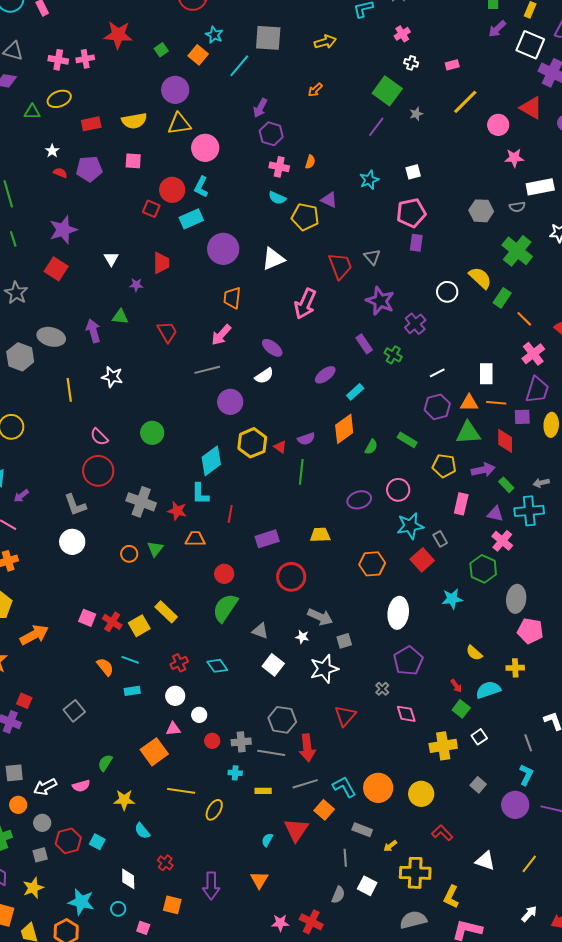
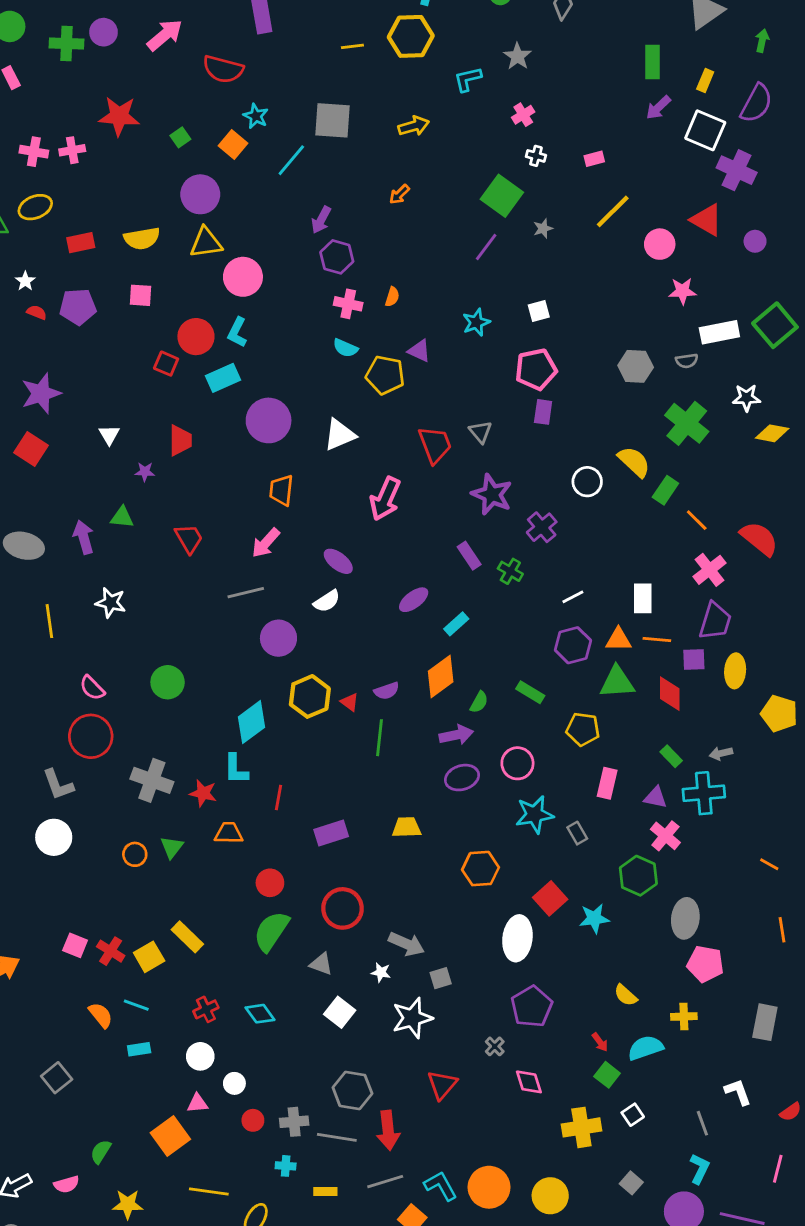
purple arrow: (483, 470) -> (456, 735), moved
red square: (422, 560) -> (550, 898), moved
red circle: (291, 577) -> (342, 908), moved

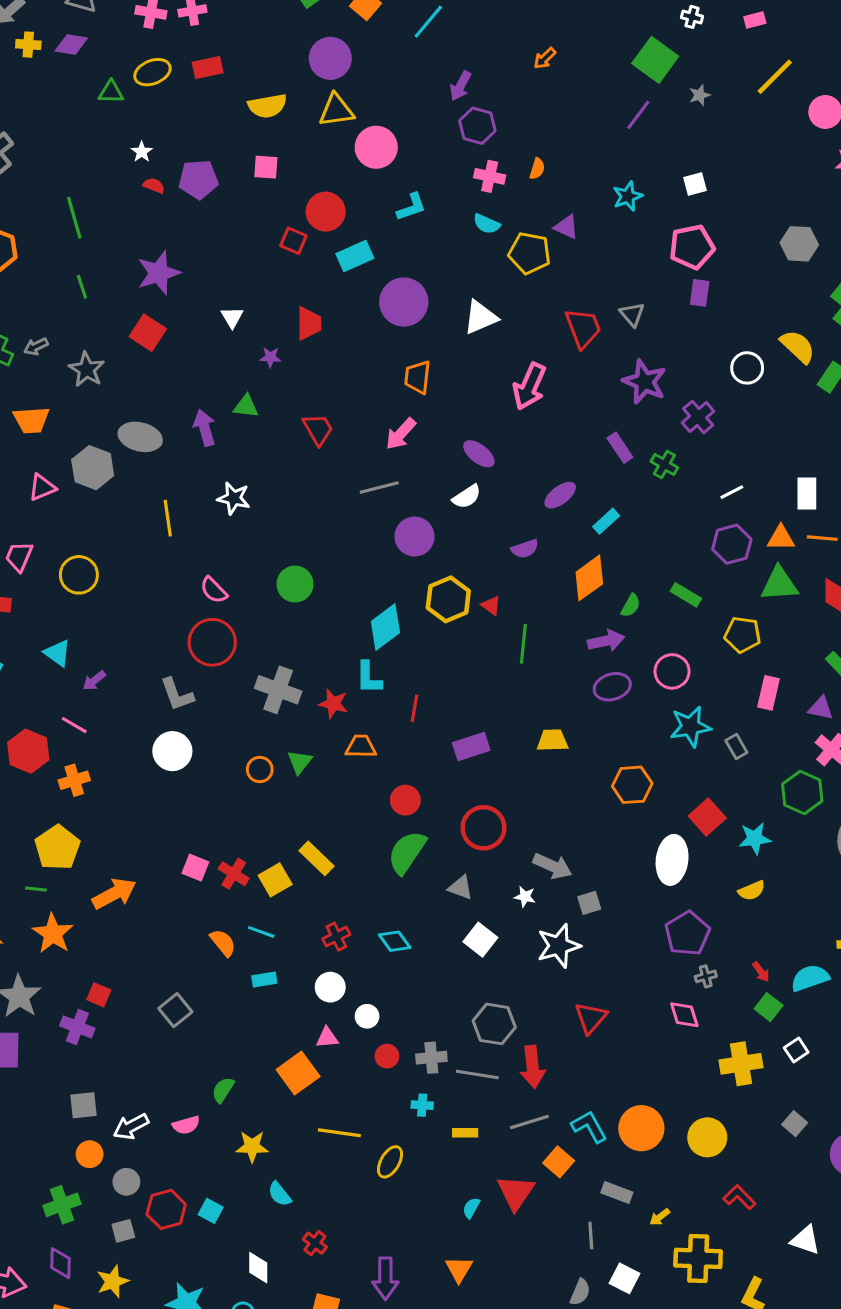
red rectangle: (81, 243) -> (208, 68), moved
cyan L-shape: (237, 332) -> (411, 207), moved, turned -136
purple semicircle: (387, 691) -> (525, 549), moved
yellow semicircle: (626, 995) -> (752, 891), moved, turned -65
gray cross: (495, 1046) -> (706, 976), moved, turned 30

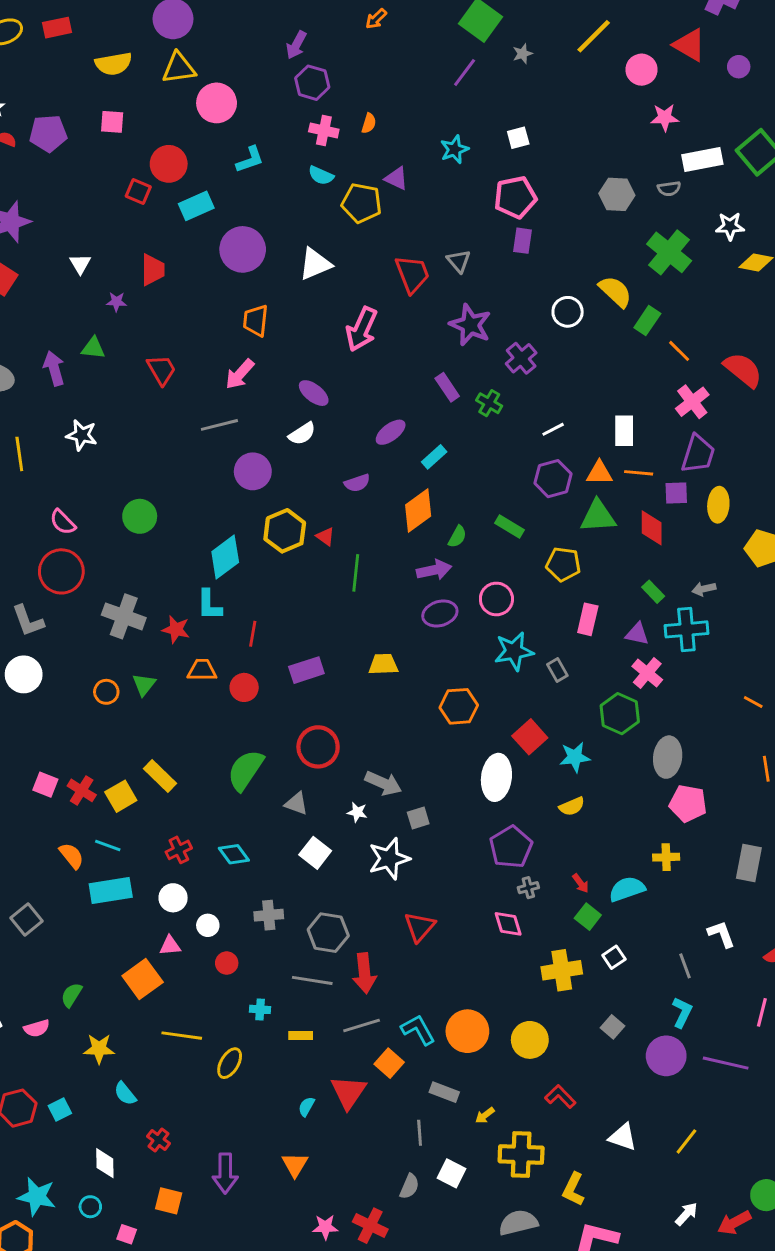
red circle: (405, 800) -> (244, 687), moved
cyan rectangle: (264, 979) -> (111, 891), size x1.8
gray cross: (431, 1058) -> (269, 915), moved
cyan square: (211, 1211) -> (60, 1110), turned 35

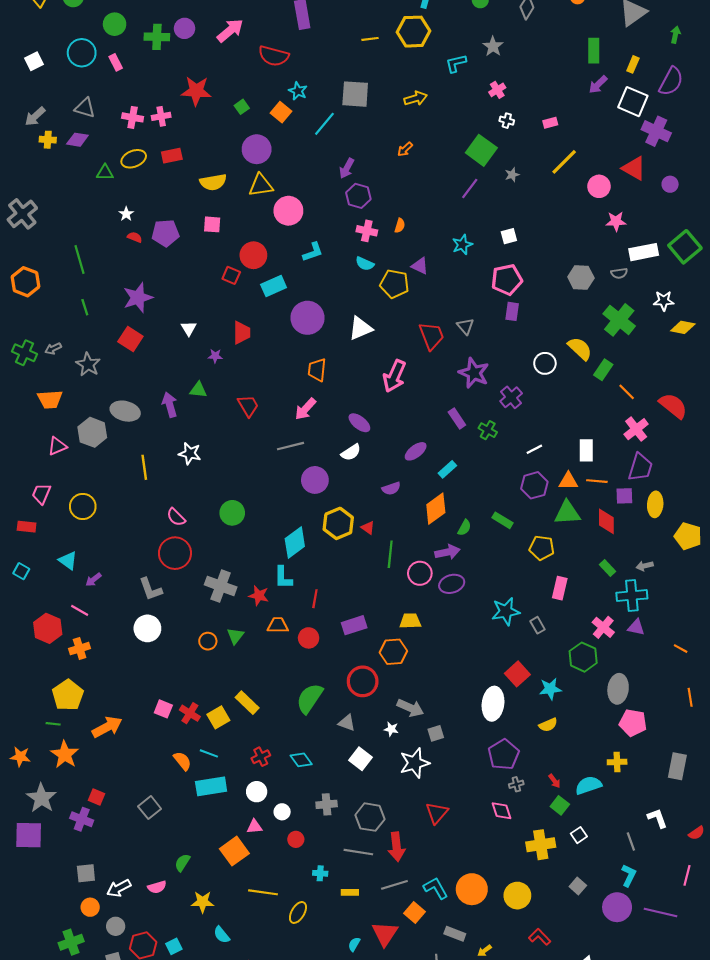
pink circle: (496, 599) -> (420, 573), moved
purple triangle: (637, 634) -> (636, 627), moved
orange hexagon: (459, 706) -> (393, 652), moved

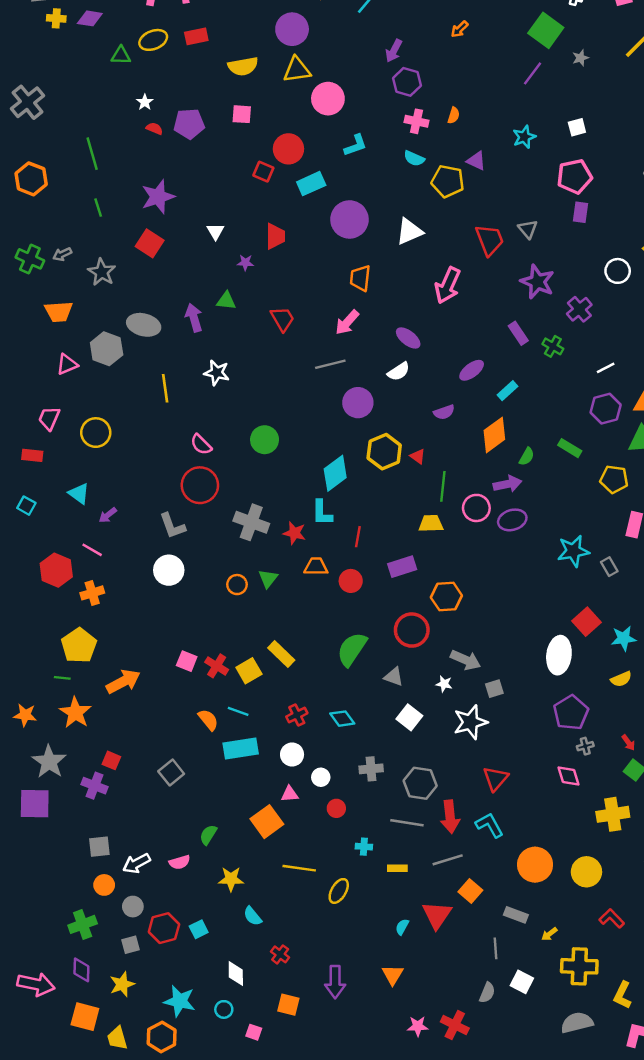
yellow trapezoid: (410, 621) -> (431, 524), moved
cyan L-shape: (436, 888) -> (490, 825), moved

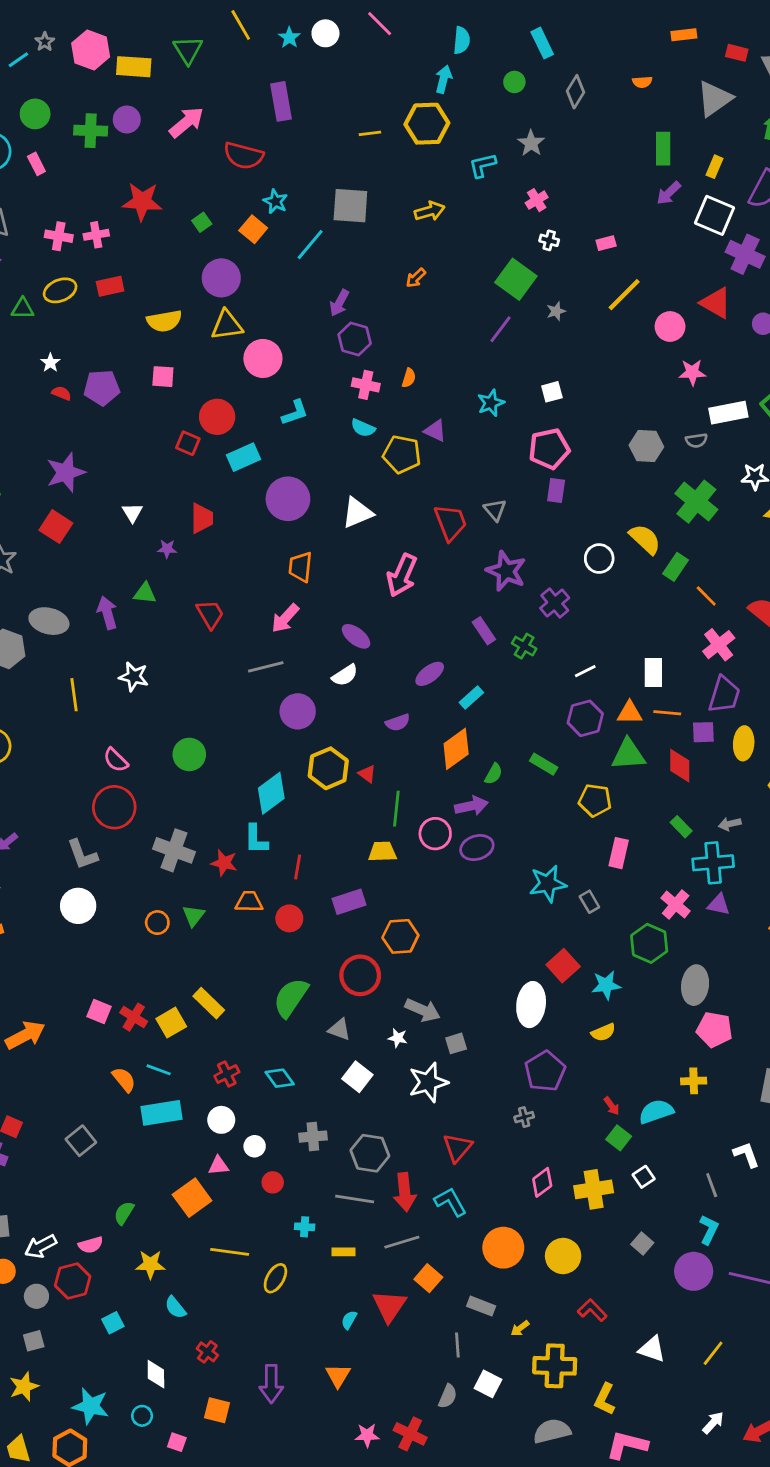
gray cross: (585, 746) -> (524, 1117), moved
pink diamond: (569, 776) -> (542, 1182), moved, turned 70
red hexagon: (164, 928) -> (73, 1281), moved

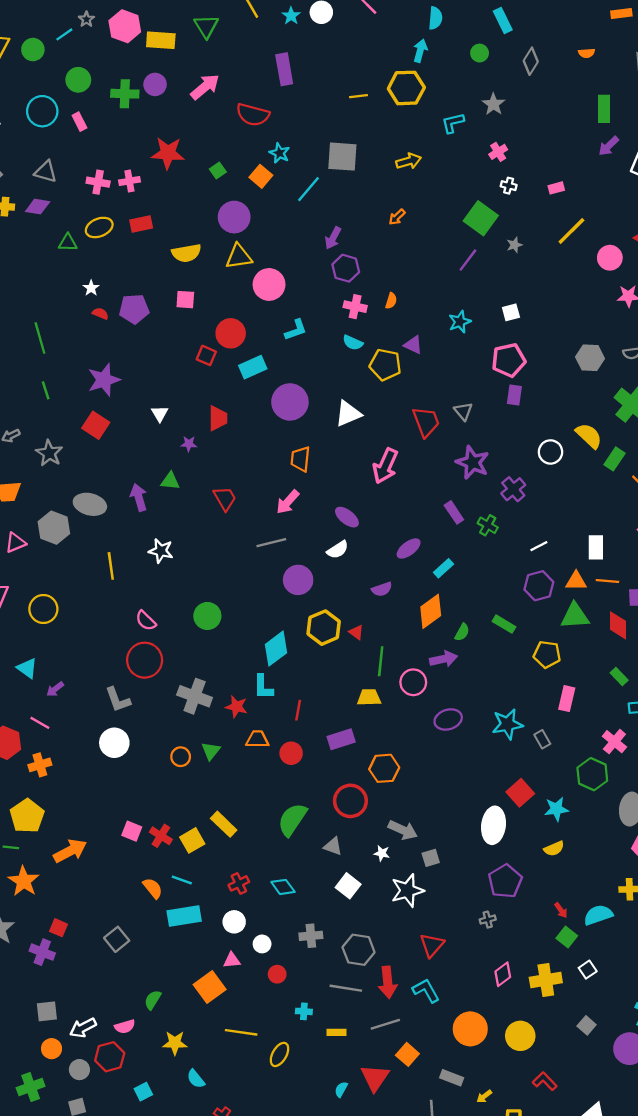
purple ellipse: (477, 848) -> (448, 719), moved

